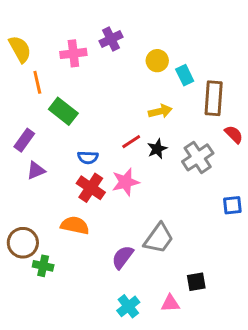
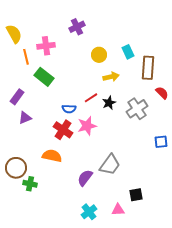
pink cross: (73, 53) -> (46, 46), moved
yellow circle: (157, 61) -> (99, 55), moved
blue semicircle: (88, 157) -> (69, 109), moved

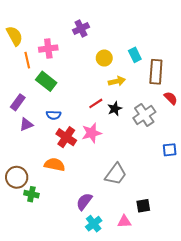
blue semicircle: (69, 109) -> (54, 115), moved
purple semicircle: (85, 178) -> (84, 202), moved

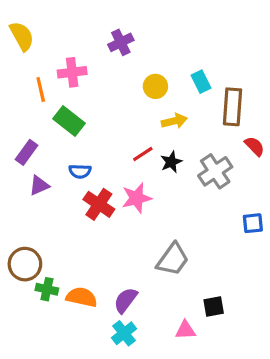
yellow semicircle: (15, 36) -> (22, 36), moved
orange semicircle: (55, 165) -> (82, 297), moved
cyan cross: (94, 224) -> (124, 333), moved

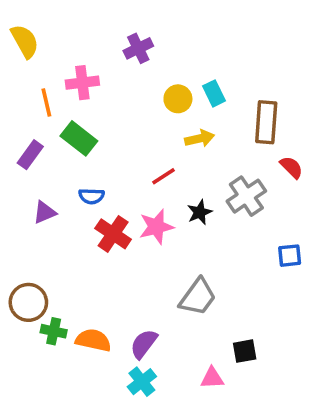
cyan rectangle: (201, 82) -> (214, 93), moved
purple rectangle: (27, 152) -> (30, 155), moved
black star: (171, 162) -> (200, 212), moved

